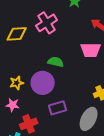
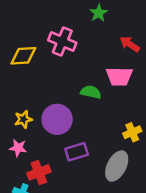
pink cross: (47, 23) -> (62, 42), turned -35
green semicircle: (56, 62) -> (91, 92), moved

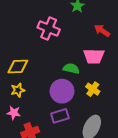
yellow diamond: (23, 56) -> (18, 67), moved
purple circle: (57, 119) -> (62, 91), moved
yellow cross: (132, 132) -> (93, 89), moved, turned -32

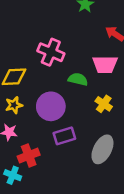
pink cross: (49, 28) -> (51, 52), moved
purple circle: (62, 91) -> (51, 106), moved

